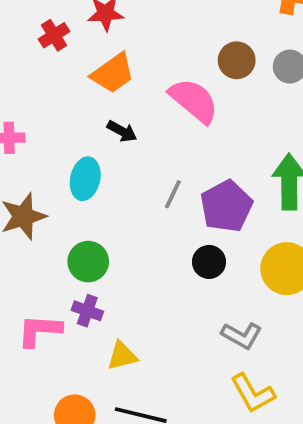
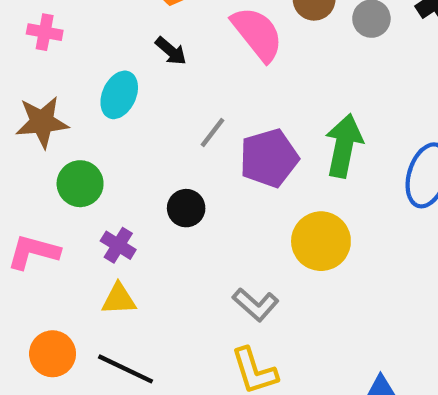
green circle: (88, 262) -> (80, 184), moved
black circle: (209, 262) -> (186, 208), moved
purple cross: (87, 311) -> (118, 245), moved

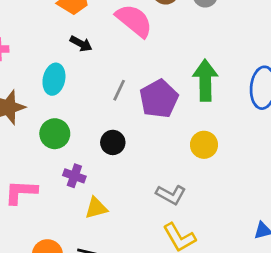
green circle: (80, 184) -> (55, 134), moved
yellow circle: (321, 241) -> (204, 145), size x0.7
yellow triangle: (119, 299) -> (96, 208), moved

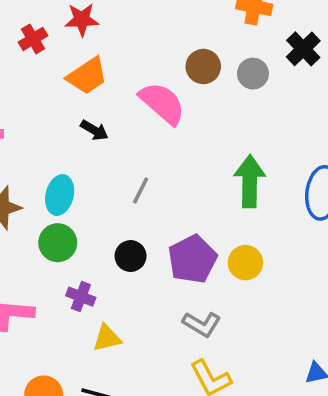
cyan ellipse: (54, 79) -> (60, 195), moved
purple pentagon: (159, 99) -> (192, 259), moved

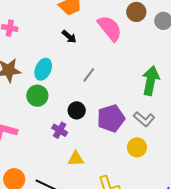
yellow circle: (245, 263) -> (137, 147), moved
purple cross: (81, 297) -> (60, 130), moved
gray L-shape: (202, 324) -> (144, 119), moved
yellow triangle: (107, 338) -> (76, 159), moved

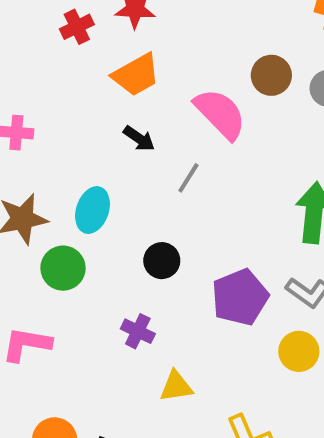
gray line: (89, 75) -> (188, 178), moved
green circle: (37, 96) -> (63, 268), moved
black circle: (77, 110) -> (162, 261), moved

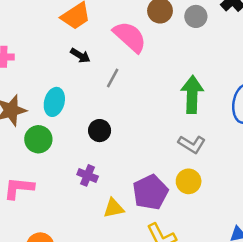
purple pentagon: (240, 297) -> (150, 192), moved

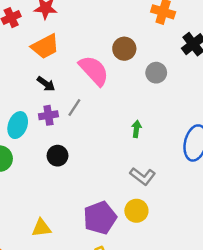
gray circle: (196, 16) -> (156, 73), moved
green arrow: (192, 94) -> (136, 129), moved, size x0.5
purple cross: (88, 175) -> (48, 115), moved, turned -36
yellow triangle: (114, 208) -> (41, 228), moved

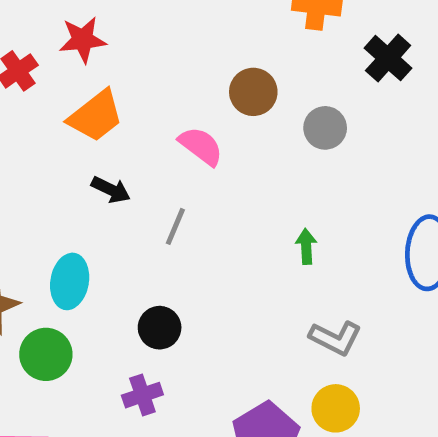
pink semicircle: (94, 71) -> (201, 146), size x0.7
purple cross: (48, 115) -> (142, 395), moved

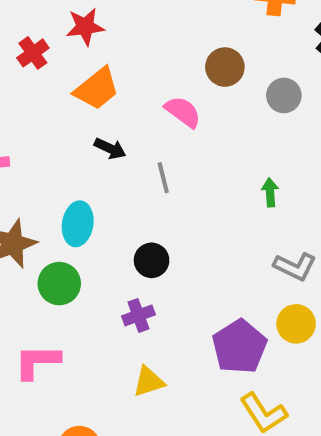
gray line: (175, 226) -> (163, 178), turned -36

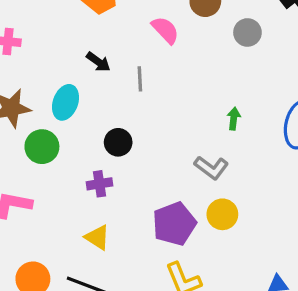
black arrow: (110, 149) -> (98, 62), moved
green arrow: (270, 192) -> (234, 119), moved
gray L-shape: (295, 267) -> (211, 168), moved
yellow triangle: (149, 382) -> (97, 237), turned 40

